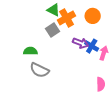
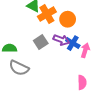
orange circle: (93, 16) -> (68, 19), moved
gray square: (53, 30) -> (41, 42), moved

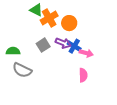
pink arrow: (85, 50) -> (86, 53), turned 88
pink semicircle: (82, 82) -> (83, 75), moved

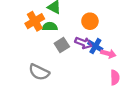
orange cross: (49, 18) -> (35, 21), moved
green semicircle: (13, 51) -> (50, 27), moved
pink semicircle: (83, 75) -> (115, 78), moved

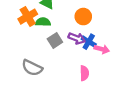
pink semicircle: (115, 78) -> (84, 73), moved

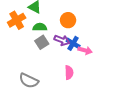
green semicircle: (43, 22) -> (40, 27), moved
gray semicircle: (32, 68) -> (29, 81), moved

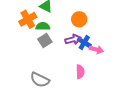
green semicircle: (40, 27) -> (43, 26), moved
purple arrow: (62, 40) -> (73, 39), turned -35
gray square: (42, 42) -> (45, 40), moved

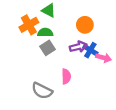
pink semicircle: (80, 72) -> (66, 76), moved

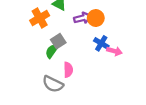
green semicircle: (45, 32) -> (52, 51), moved, turned -56
purple arrow: (78, 47) -> (83, 18), moved
pink semicircle: (66, 76) -> (68, 70), moved

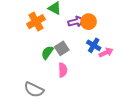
gray square: (58, 41) -> (62, 48), moved
pink arrow: (114, 51) -> (106, 52), turned -40
gray semicircle: (53, 84) -> (34, 90), moved

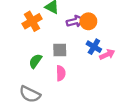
gray square: (62, 48) -> (60, 50), turned 32
green semicircle: (47, 52) -> (35, 61), moved

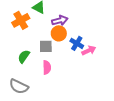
orange circle: (88, 21) -> (59, 33), moved

